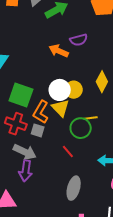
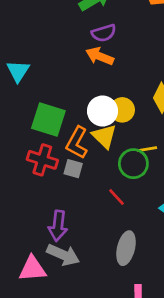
purple semicircle: (79, 40) -> (104, 33), moved
gray arrow: (25, 152) -> (63, 255), moved

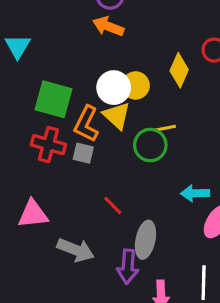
red line: (117, 197) -> (113, 205), moved
purple arrow: (58, 226) -> (128, 267), moved
pink triangle: (32, 269) -> (33, 214), moved

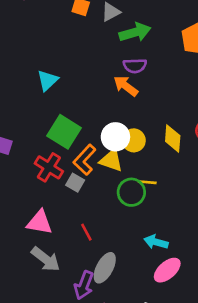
yellow diamond: (179, 70) -> (173, 139), turned -36
yellow triangle: (117, 116) -> (111, 160), turned -40
pink triangle: (33, 214) -> (39, 222), moved

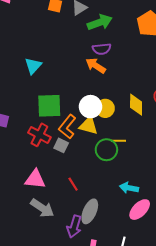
green square: (64, 132) -> (49, 106), turned -30

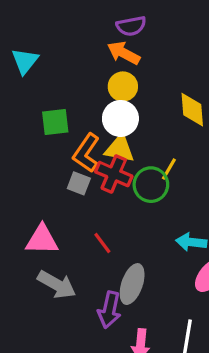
green square: (49, 106) -> (55, 122), size x0.7
yellow circle: (105, 108) -> (123, 87), moved
red cross: (39, 135) -> (114, 174), moved
yellow line: (119, 141) -> (169, 169), turned -56

